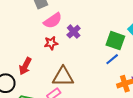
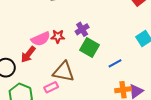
pink semicircle: (53, 21) -> (41, 39), moved
green square: (115, 41) -> (89, 48), moved

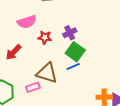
pink semicircle: (41, 39) -> (27, 22), moved
blue line: (115, 63) -> (73, 67), moved

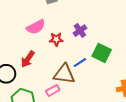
green square: (75, 52) -> (102, 53), moved
blue line: (73, 67) -> (80, 63), moved

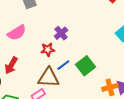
red star: (56, 39) -> (48, 50), moved
green square: (102, 53) -> (86, 66), moved, turned 30

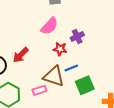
pink semicircle: (17, 33) -> (49, 26), moved, turned -30
green square: (86, 66) -> (85, 85), moved

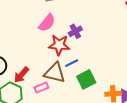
red star: (60, 49) -> (59, 45), size x1.5
red arrow: (21, 55) -> (21, 75), moved

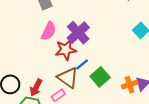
purple cross: (75, 31) -> (78, 33), size x1.6
brown triangle: (55, 73) -> (68, 78), turned 35

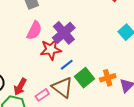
brown triangle: (68, 78) -> (63, 87), moved
orange cross: (130, 85) -> (108, 78), moved

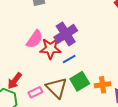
pink semicircle: (34, 30) -> (35, 39), moved
blue line: (67, 65) -> (69, 59), moved

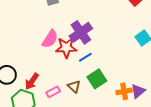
orange cross: (103, 85) -> (124, 91), moved
brown triangle: (57, 88) -> (74, 86), size x0.6

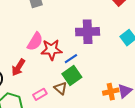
purple cross: (81, 32) -> (88, 32), moved, turned 35
green square: (97, 79) -> (72, 76), moved
red arrow: (32, 81) -> (18, 67), moved

